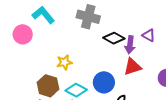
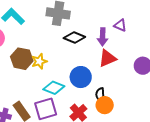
black diamond: (114, 38) -> (74, 37), moved
brown hexagon: (48, 86) -> (22, 59), moved

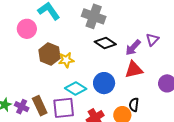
purple triangle: (120, 25) -> (152, 40), turned 40
purple arrow: (103, 37) -> (133, 48), turned 30
black semicircle: (100, 95) -> (134, 105), moved

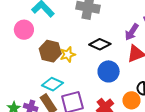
black diamond: (105, 43) -> (100, 44), moved
cyan diamond: (76, 89) -> (52, 84), moved

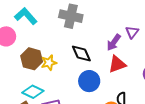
black diamond: (100, 44) -> (81, 54), turned 40

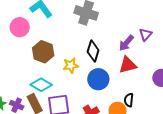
black diamond: (81, 54) -> (93, 51), turned 35
yellow star: (49, 63) -> (71, 66), moved

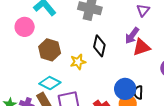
purple triangle: (146, 34) -> (143, 10), moved
red triangle: (128, 65) -> (141, 47), moved
blue circle: (98, 79) -> (125, 89), moved

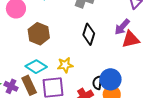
yellow star: (78, 62) -> (65, 65), moved
black semicircle: (138, 92) -> (97, 83), moved

